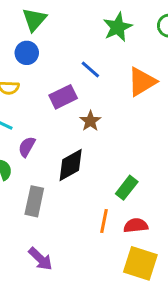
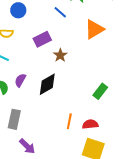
blue line: (90, 70) -> (60, 12), moved
purple semicircle: (27, 147) -> (20, 80), moved
green rectangle: (127, 188) -> (100, 91), moved
gray rectangle: (34, 201) -> (14, 119), moved

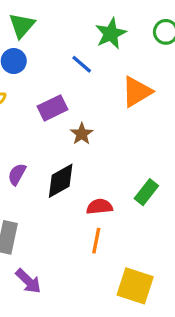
red semicircle: (90, 124) -> (99, 207), moved

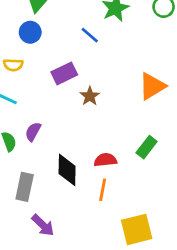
orange triangle: (137, 92) -> (152, 86), moved
black diamond: (61, 181) -> (67, 170), moved, turned -60
yellow square: (135, 286) -> (137, 229), turned -32

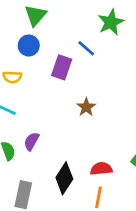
purple rectangle: (64, 73) -> (62, 67), moved, turned -45
black diamond: (67, 170) -> (64, 178), turned 32

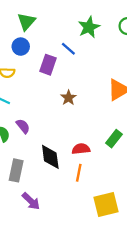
purple semicircle: (31, 141) -> (23, 126), turned 112
black diamond: (64, 178) -> (50, 157), turned -40

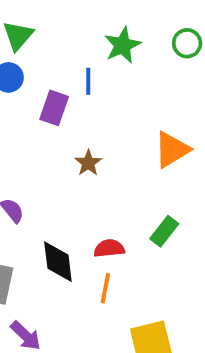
blue line: (68, 49) -> (88, 81), turned 49

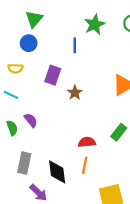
purple rectangle: (54, 108) -> (53, 75), moved
black diamond: (58, 262) -> (57, 172), moved

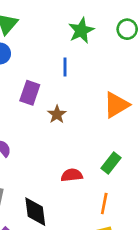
blue line: (75, 45) -> (65, 67), moved
orange line: (85, 165) -> (104, 204), moved

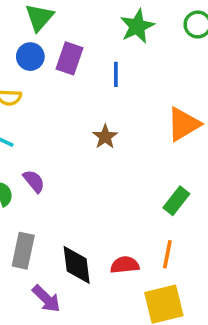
purple rectangle: (30, 93) -> (70, 58), moved
red semicircle: (72, 175) -> (125, 265), moved

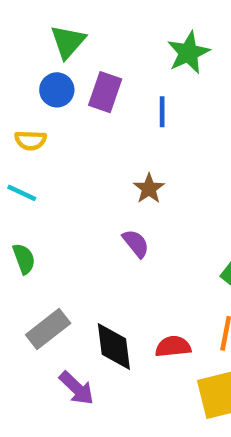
purple semicircle: (34, 181) -> (136, 243), moved
gray rectangle: (23, 251) -> (48, 329), turned 40

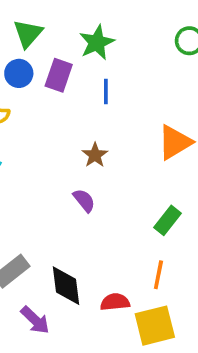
green star: (188, 53) -> (97, 43), moved
red semicircle: (173, 346) -> (115, 302), moved

